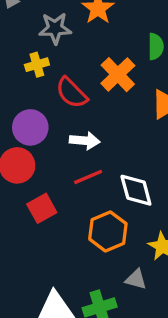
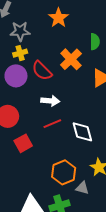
gray star: (55, 28) -> (20, 31), moved
purple circle: (30, 127) -> (16, 76), moved
orange hexagon: (108, 231) -> (64, 172), moved

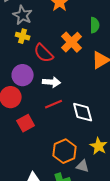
gray star: (20, 31) -> (23, 15), turned 30
yellow cross: (20, 53) -> (23, 36), turned 32
purple circle: (16, 76) -> (23, 75), moved

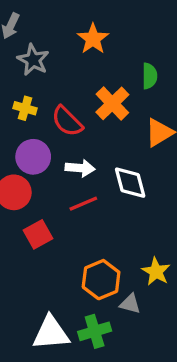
yellow cross: (23, 36) -> (25, 108), moved
white diamond: (83, 112) -> (130, 183), moved

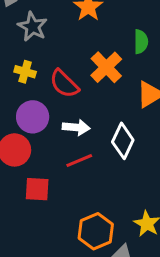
white diamond: (130, 183) -> (123, 141), turned 40
red square: (38, 234) -> (37, 189), turned 32

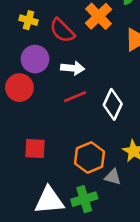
white diamond: (123, 141) -> (113, 104), moved
red square: (37, 189) -> (35, 148), moved

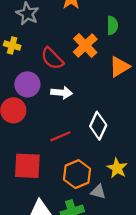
yellow cross: (29, 20) -> (12, 45), moved
red line: (75, 97) -> (60, 136), moved
red square: (35, 148) -> (27, 166), size x1.4

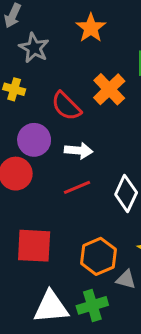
red line: (60, 136) -> (77, 187), moved

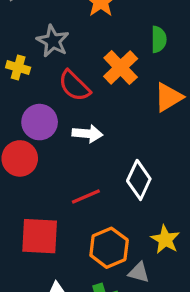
gray star: (34, 48) -> (53, 41), moved
red line: (77, 187) -> (86, 196), moved

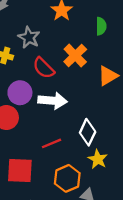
green semicircle: (159, 39) -> (101, 26), moved
white arrow: (88, 134) -> (53, 101), size x1.4
yellow star: (165, 239) -> (98, 159), moved

